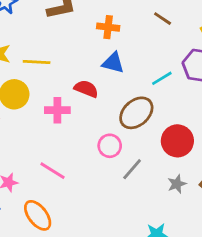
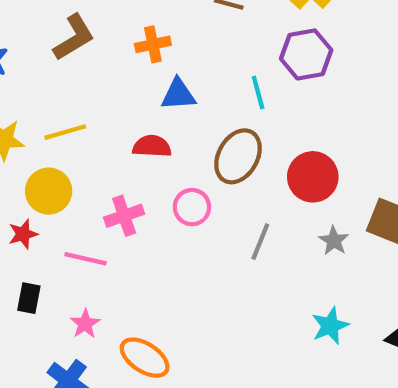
cyan line: (162, 78) -> (258, 92), turned -55
pink cross: (57, 110) -> (124, 216), moved
pink circle: (110, 146) -> (192, 207), moved
pink line: (52, 171) -> (85, 259), moved

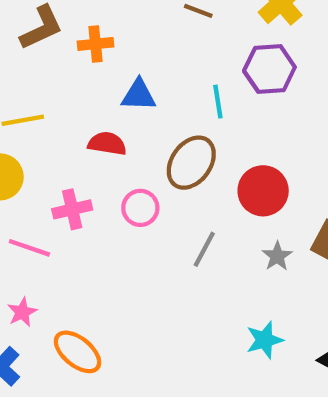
orange cross: (153, 44) -> (95, 44), moved

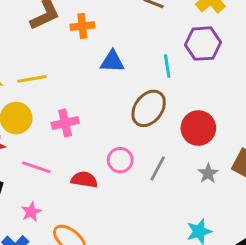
red semicircle: (107, 144) -> (84, 180), moved
pink circle: (140, 208) -> (120, 160), moved
pink cross: (72, 209) -> (65, 123), moved

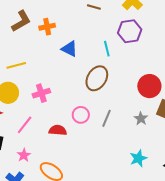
blue triangle: (112, 61) -> (69, 49), turned 30
red circle: (198, 128) -> (149, 86), moved
pink line: (36, 167) -> (25, 125), turned -66

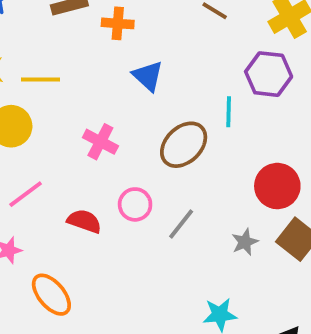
cyan line: (107, 49) -> (229, 112), moved
pink cross: (41, 93) -> (100, 142), moved, turned 30

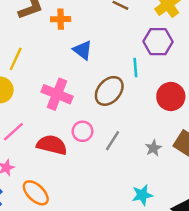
yellow line: (41, 79) -> (16, 59), turned -60
pink cross: (100, 142) -> (57, 94), size x1.4
red circle: (277, 186) -> (171, 97), moved
red semicircle: (84, 221) -> (52, 145), size x1.4

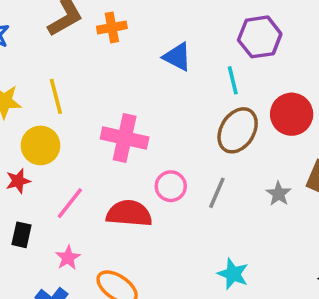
blue triangle: (83, 50) -> (177, 57), moved
yellow line: (16, 59) -> (56, 96), turned -30
brown ellipse: (109, 91) -> (238, 130), moved
cyan star: (142, 195) -> (233, 274), moved, turned -30

